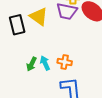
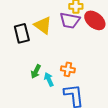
cyan arrow: (45, 63) -> (49, 79), moved

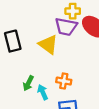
yellow triangle: (43, 25) -> (48, 44), moved

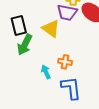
green arrow: (28, 83) -> (25, 45), moved, size x1.5

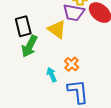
orange cross: (65, 62) -> (72, 64), turned 32

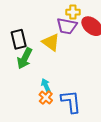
orange cross: (72, 64) -> (46, 98), moved

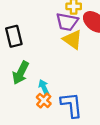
yellow triangle: (51, 42) -> (73, 40), moved
green arrow: (25, 58) -> (21, 73), moved

